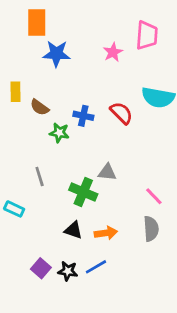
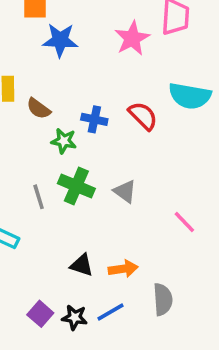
pink star: (113, 52) -> (132, 38), size x1.4
gray triangle: (107, 172) -> (125, 191), turned 30
green cross: (83, 192) -> (76, 186), moved
gray semicircle: (151, 229) -> (163, 299), moved

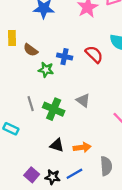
green cross: (76, 186) -> (54, 109), moved

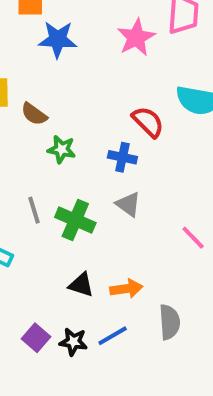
blue cross: (65, 57) -> (122, 157), moved

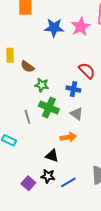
blue star: (58, 39) -> (54, 28), moved
green cross: (75, 220) -> (49, 108), moved
orange arrow: (126, 289) -> (68, 137), moved
black star: (73, 342) -> (48, 176), moved

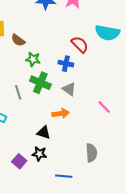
blue line: (68, 182) -> (64, 176), moved, turned 35

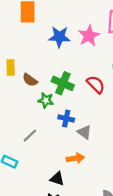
blue cross: (66, 64) -> (66, 119), moved
green cross: (40, 83) -> (63, 83), moved
gray line: (18, 92) -> (30, 136), turned 64

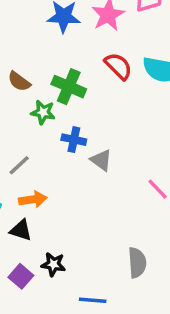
red semicircle: (96, 84) -> (118, 66), moved
orange arrow: (75, 158) -> (33, 199), moved
black triangle: (57, 179) -> (21, 230), moved

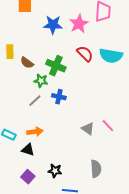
gray triangle: (101, 160) -> (88, 129), moved
gray line: (19, 165) -> (35, 101), moved
black star: (53, 264) -> (55, 171), moved

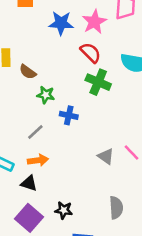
red semicircle: (85, 54) -> (91, 53), moved
green cross: (56, 66) -> (98, 82), moved
gray line: (35, 101) -> (35, 132), moved
purple square: (28, 177) -> (29, 218), size x1.5

